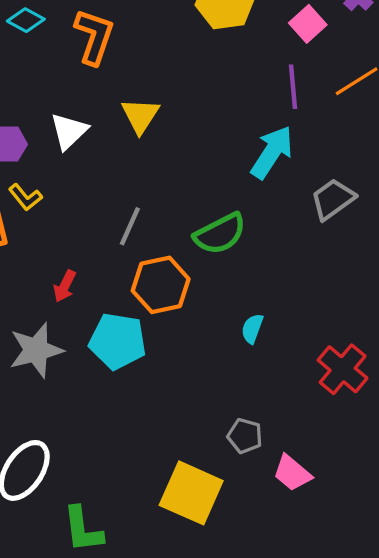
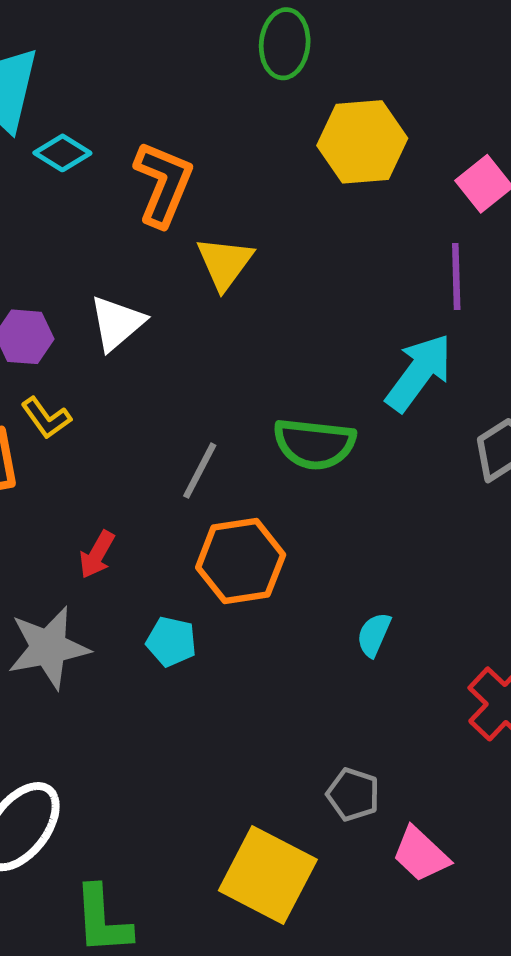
yellow triangle: (140, 116) -> (225, 263), moved
green semicircle: (220, 234) -> (314, 444), moved, turned 30
cyan pentagon: (118, 341) -> (171, 642), size x0.6

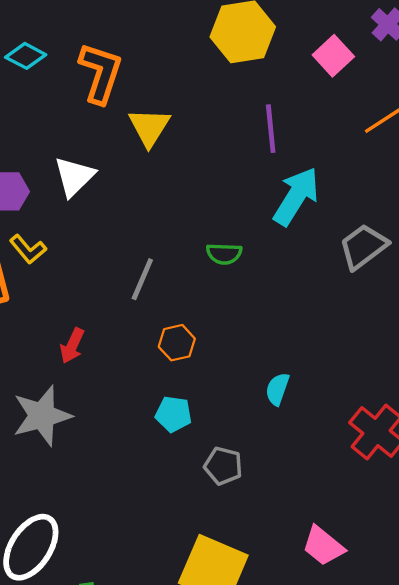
purple line: (456, 276) -> (271, 129), moved
green semicircle: (314, 444) -> (224, 254), size x0.6
orange hexagon: (241, 561) -> (177, 343), size x0.6
cyan pentagon: (171, 642) -> (173, 414), moved
gray pentagon: (353, 794) -> (223, 466), moved

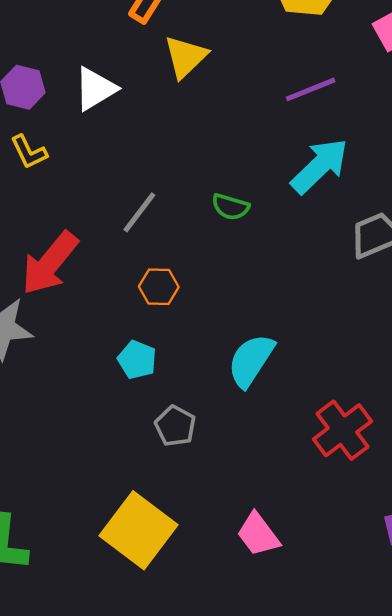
purple line: (271, 129) -> (311, 89), turned 60
red arrow: (72, 346) -> (50, 263), size x1.8
cyan semicircle: (277, 389) -> (251, 360), size x1.6

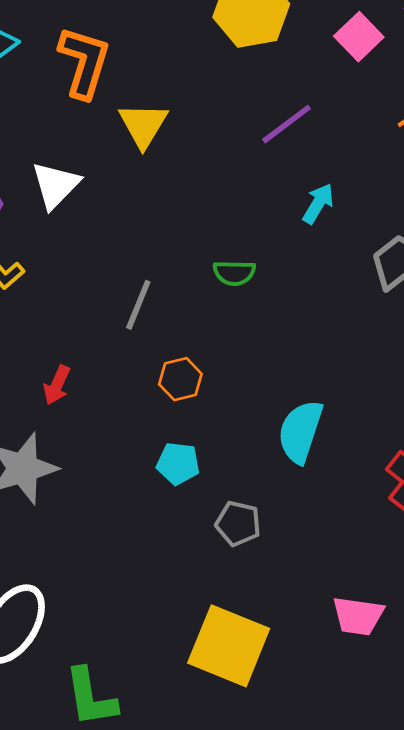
cyan arrow: (320, 166) -> (318, 204), size x0.6
red arrow: (50, 263) -> (57, 385), size x0.5
pink trapezoid: (258, 534) -> (358, 616), turned -30

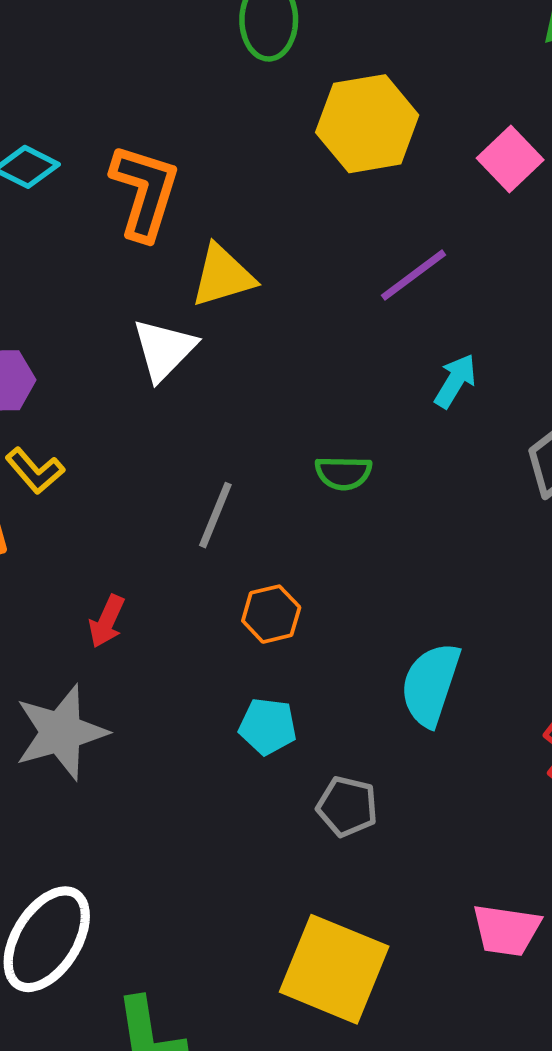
yellow triangle: (143, 125) -> (223, 276), turned 42
white triangle: (56, 185) -> (164, 350), moved

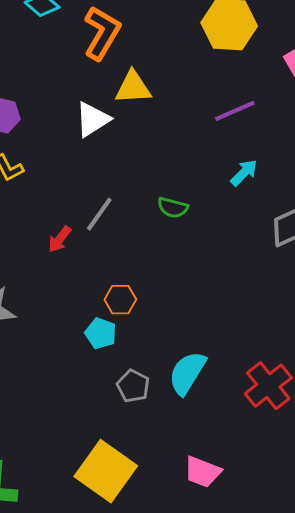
orange hexagon: (271, 614) -> (120, 300), moved
red arrow: (107, 621) -> (60, 239), moved
cyan semicircle: (430, 684) -> (187, 373), moved

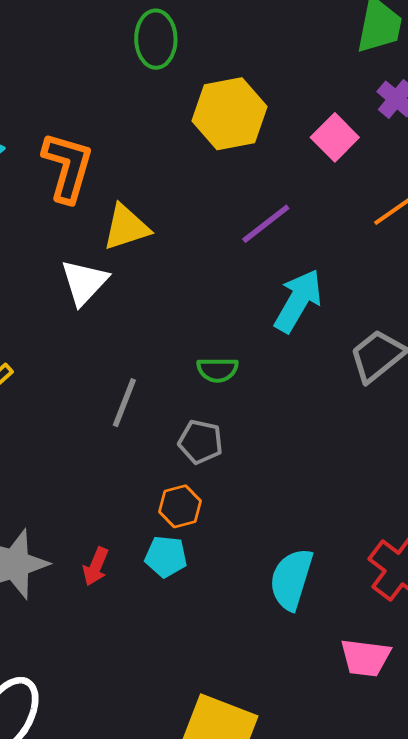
cyan arrow: (244, 173) -> (298, 301), size x1.6
red arrow: (60, 239) -> (96, 566), moved
gray pentagon: (133, 386) -> (201, 442), moved
pink trapezoid: (203, 472) -> (365, 658), moved

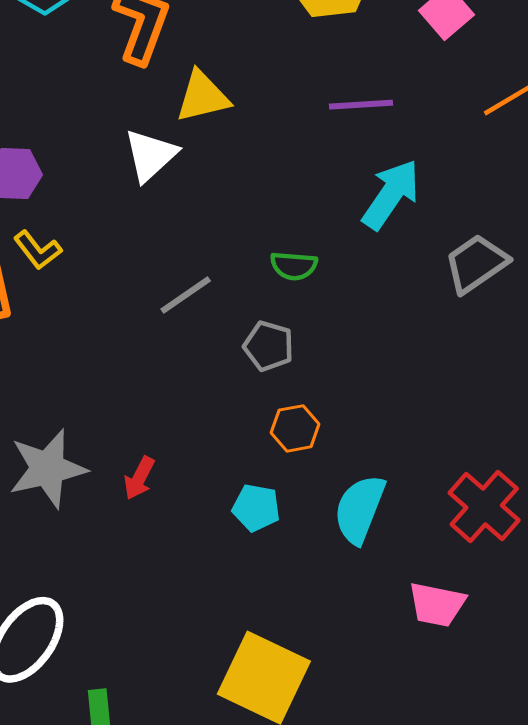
purple line: (266, 224) -> (361, 105), turned 30
gray line: (124, 403) -> (186, 295), turned 30
orange hexagon: (180, 506) -> (295, 428), moved
cyan pentagon: (166, 557) -> (256, 508), moved

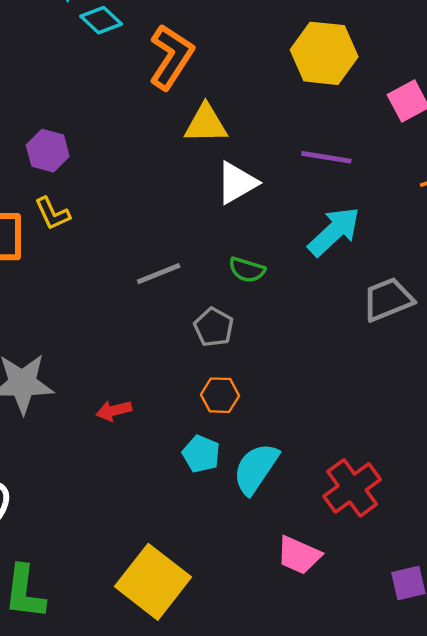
white triangle: (150, 155) -> (237, 183), moved
red arrow: (139, 478) -> (114, 411), moved, turned 36
cyan pentagon: (256, 508) -> (201, 454), moved

